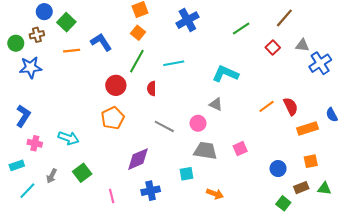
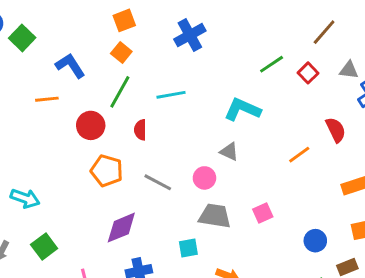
green line: (241, 28) -> (272, 64), moved
orange line: (72, 51) -> (47, 99), moved
red semicircle: (291, 106) -> (336, 130), moved
orange pentagon: (113, 118) -> (107, 171), moved, turned -30

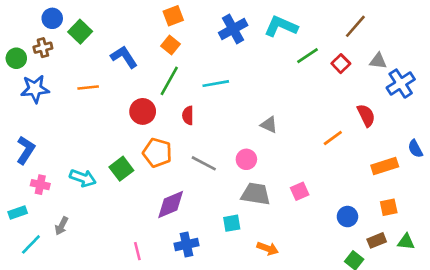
orange line: (47, 99) -> (88, 88), moved
cyan L-shape: (242, 109) -> (281, 26), moved
gray triangle: (229, 152) -> (269, 125), moved
green square: (44, 246) -> (121, 169), moved

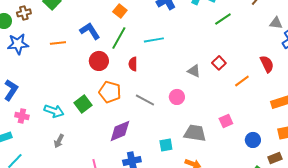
blue L-shape: (124, 57) -> (90, 31), moved
red square: (341, 64) -> (219, 63), moved
pink square: (300, 191) -> (226, 121), moved
gray trapezoid: (256, 194) -> (195, 133), moved
gray arrow: (62, 226) -> (59, 141), moved

